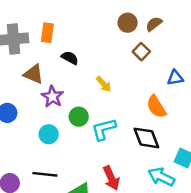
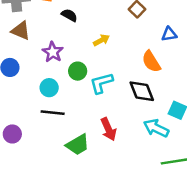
brown triangle: (34, 74) -> (21, 31), moved
yellow arrow: (104, 84) -> (101, 40), turned -77
black line: (45, 174) -> (53, 113), moved

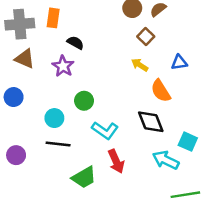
yellow arrow: (101, 40) -> (140, 65), moved, turned -119
purple star: (53, 52) -> (63, 66), moved
cyan L-shape: (101, 83) -> (105, 130), moved, turned -130
purple circle: (12, 134) -> (16, 155), moved

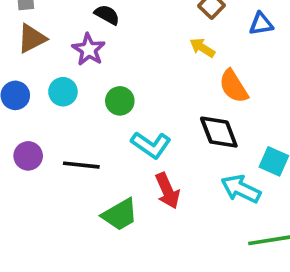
brown triangle: (25, 59) -> (32, 39), turned -50
blue triangle: (179, 62) -> (261, 24), moved
cyan circle: (54, 118) -> (63, 92), moved
purple circle: (16, 155) -> (28, 156), moved

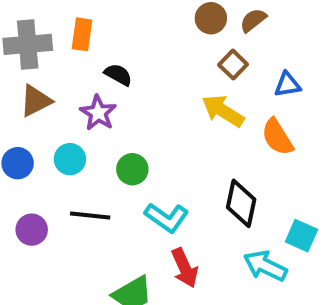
yellow arrow: (202, 48) -> (223, 111), size x1.5
orange semicircle: (234, 86) -> (277, 137), moved
black diamond: (219, 132) -> (241, 203), turned 33
black line: (81, 165) -> (90, 216), moved

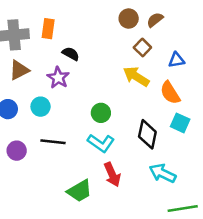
green circle: (132, 169) -> (101, 113), moved
cyan square: (301, 236) -> (180, 123), moved

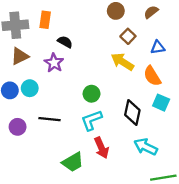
brown semicircle: (155, 20) -> (151, 12), moved
cyan circle: (41, 107) -> (30, 88), moved
cyan L-shape: (101, 143) -> (92, 120), turned 125

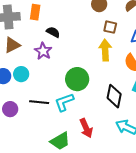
brown square: (128, 36) -> (110, 27), turned -32
yellow arrow: (122, 62) -> (105, 50), turned 55
green circle: (92, 94) -> (77, 79), size x1.5
cyan L-shape: (92, 120) -> (64, 102), moved

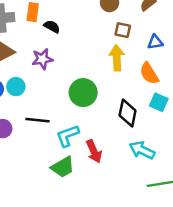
black semicircle: (53, 32) -> (52, 27), moved
purple star: (43, 51) -> (42, 59), turned 30
cyan L-shape: (64, 102) -> (68, 136), moved

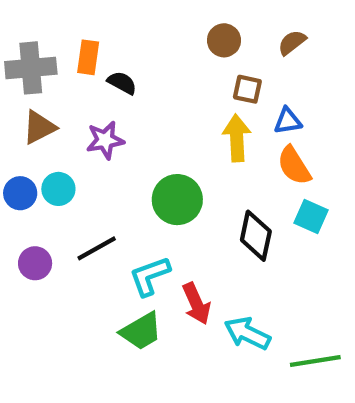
blue triangle: (155, 42) -> (288, 121), moved
black line: (38, 120) -> (97, 248), turned -35
cyan arrow: (142, 150) -> (247, 333), moved

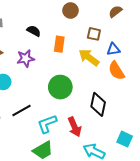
brown circle: (224, 40) -> (70, 10), moved
orange rectangle: (88, 57) -> (59, 44), moved
yellow arrow: (237, 138) -> (89, 57), turned -50
cyan square: (311, 217) -> (125, 139), moved
red arrow: (196, 304) -> (75, 127), moved

